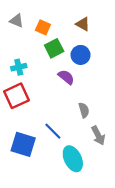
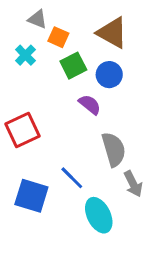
gray triangle: (16, 21) -> (37, 19), moved
brown triangle: (83, 24) -> (112, 33), size x1.6
cyan cross: (19, 67) -> (25, 55), moved, turned -32
gray semicircle: (84, 110) -> (114, 149), size x1.6

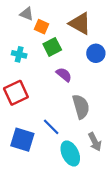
cyan cross: (25, 55) -> (19, 54), moved, turned -32
blue circle: (109, 75) -> (96, 53), moved
gray arrow: (133, 184) -> (95, 142), moved

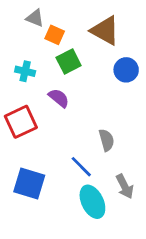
purple semicircle: (64, 75) -> (59, 98), moved
gray semicircle: (81, 107) -> (106, 140), size x0.7
blue line: (51, 127) -> (81, 167), moved

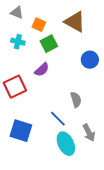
gray triangle: (35, 18) -> (17, 13), moved
blue circle: (126, 70) -> (90, 60), moved
cyan cross: (25, 71) -> (18, 42), moved
purple semicircle: (59, 98) -> (42, 70), turned 98

